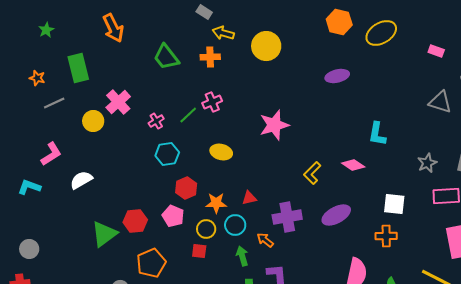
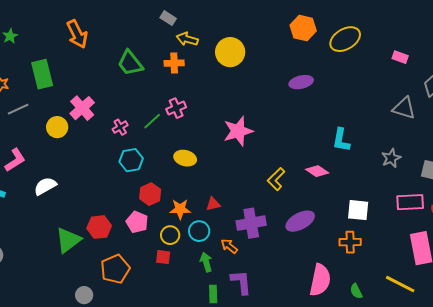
gray star: (427, 163) -> (391, 158), moved

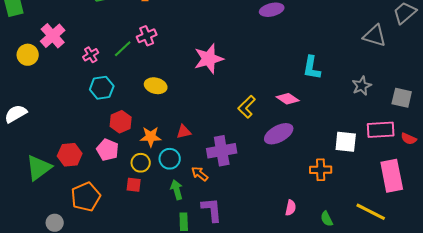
white square: (358, 210) -> (346, 142), moved
purple ellipse: (300, 221) -> (279, 134), moved
pink semicircle: (320, 280) -> (291, 208), size x0.5

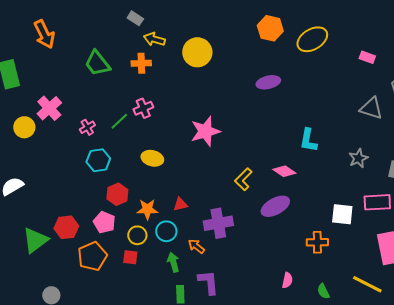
orange pentagon: (86, 197) -> (92, 256), moved

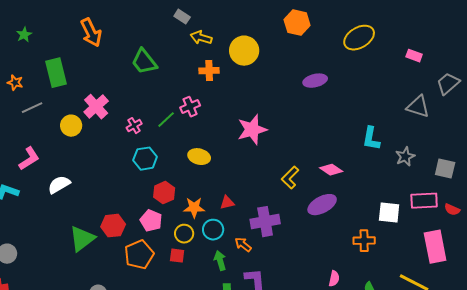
orange hexagon: (270, 28) -> (297, 23), moved
orange cross: (141, 63) -> (209, 71), moved
cyan L-shape: (308, 140) -> (371, 139), moved

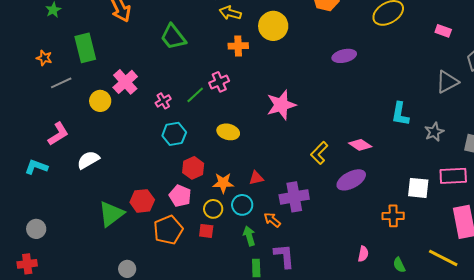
gray triangle: (418, 107) -> (447, 82), turned -45

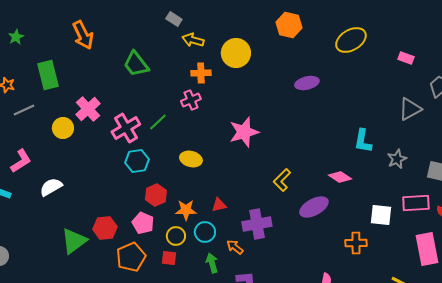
pink cross: (219, 82) -> (191, 100), moved
pink cross: (163, 101) -> (126, 128), size x1.8
pink diamond: (360, 145) -> (340, 177), moved

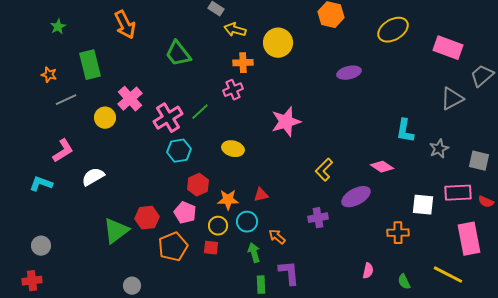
pink rectangle: (406, 58) -> (448, 48), size x1.8
purple cross: (257, 224) -> (318, 218), moved, size x0.7

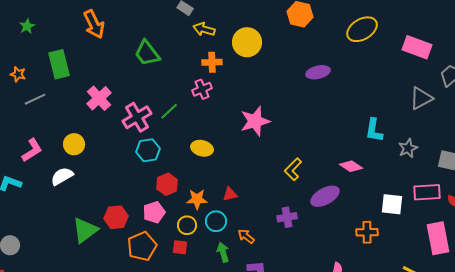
yellow circle: (105, 118) -> (74, 144), moved
pink pentagon: (185, 213) -> (154, 212), turned 30

